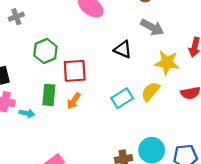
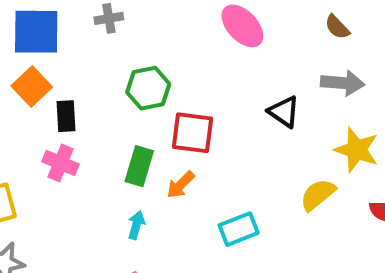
gray arrow: (152, 27) -> (343, 83), turned -35
cyan rectangle: (122, 98) -> (239, 229), moved
cyan arrow: (27, 113) -> (136, 225), moved, turned -96

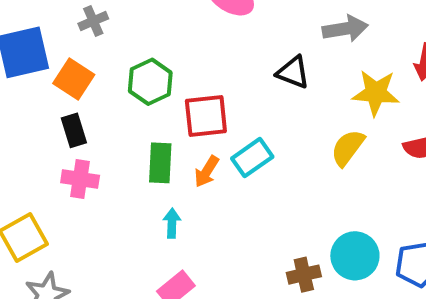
orange square: (32, 87) -> (74, 79), moved
cyan rectangle: (239, 229) -> (252, 158), moved

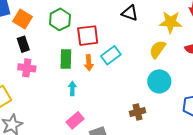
orange arrow: (207, 171) -> (89, 63), turned -35
cyan circle: (355, 256) -> (159, 81), moved

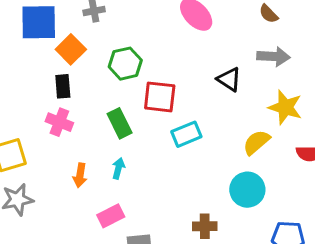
green rectangle: (66, 59) -> (120, 123), turned -42
orange arrow: (89, 63) -> (80, 175), moved

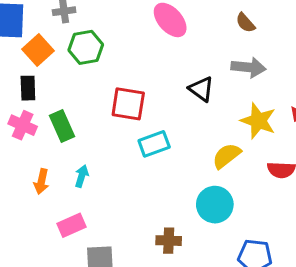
green hexagon: (125, 64) -> (86, 47), moved
green rectangle: (120, 123) -> (62, 126), moved

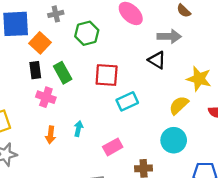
green hexagon: (86, 47) -> (87, 33), moved
gray arrow: (249, 67) -> (169, 36), moved
pink cross: (23, 125) -> (46, 97), moved
green rectangle: (62, 126) -> (63, 73), moved
pink rectangle: (71, 225) -> (113, 147), moved

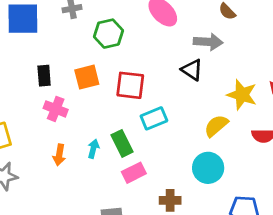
orange square: (40, 43) -> (87, 77), moved, turned 30
green rectangle: (63, 73) -> (122, 143), moved

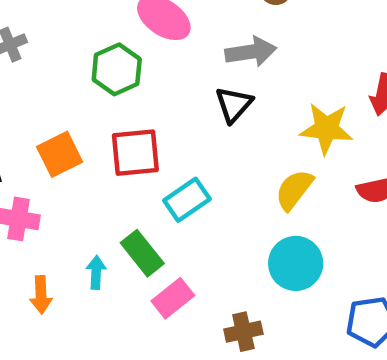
green hexagon: (108, 34) -> (117, 69), moved
black triangle: (192, 70) -> (234, 104), turned 50

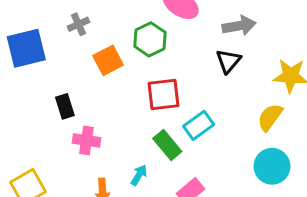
orange square: (60, 154) -> (108, 60), moved
green rectangle: (142, 253) -> (167, 145), moved
cyan arrow: (96, 272) -> (139, 175), turned 30

